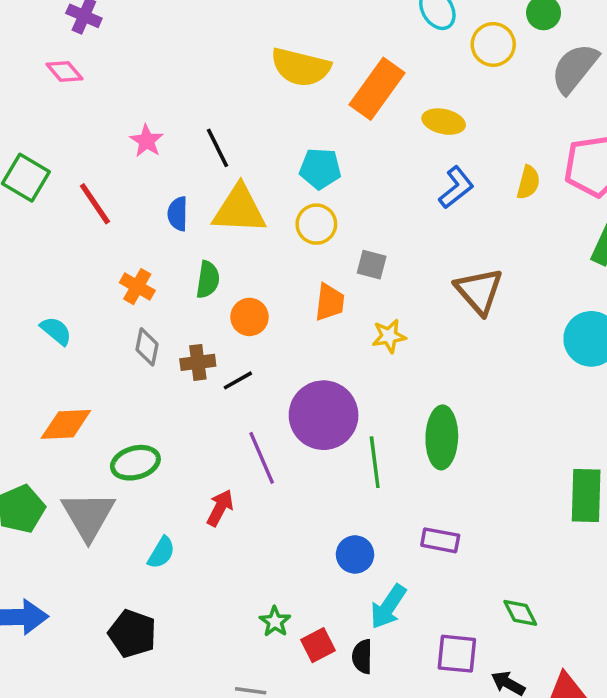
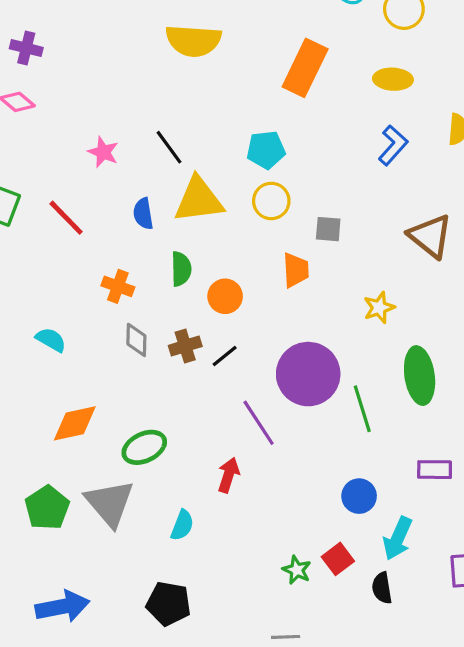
yellow semicircle: (301, 67) -> (193, 41), moved
yellow ellipse: (444, 122) -> (393, 79), moved
yellow star: (389, 336) -> (379, 308), moved
red square: (318, 645) -> (338, 559), moved

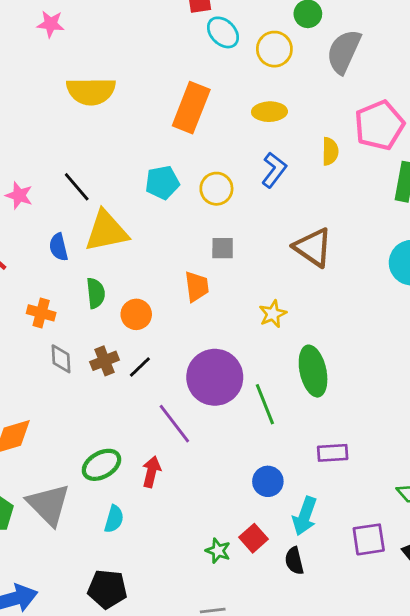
yellow circle: (271, 201) -> (216, 189), moved
green ellipse: (144, 447) -> (101, 465), moved

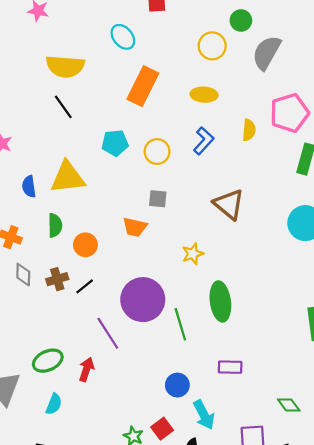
cyan ellipse: (223, 32) -> (123, 37), moved
black line: (77, 187) -> (63, 107), moved
orange trapezoid: (197, 287) -> (135, 227), turned 105
cyan arrow: (305, 516) -> (204, 415), turned -52

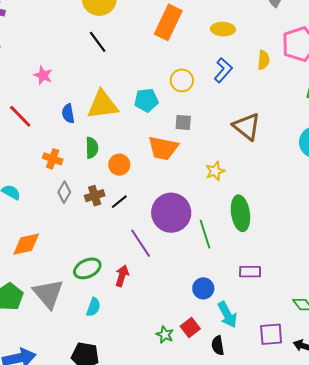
cyan pentagon: (115, 143) -> (146, 100), moved
orange trapezoid: (135, 227) -> (163, 148), size x1.4
gray diamond: (23, 275) -> (64, 192), turned 30

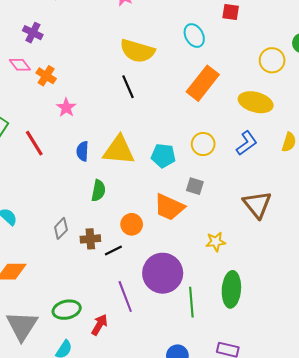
yellow ellipse: (223, 29) -> (256, 102), size x1.4
orange cross: (53, 159) -> (46, 76), moved
orange circle: (119, 165) -> (132, 224), moved

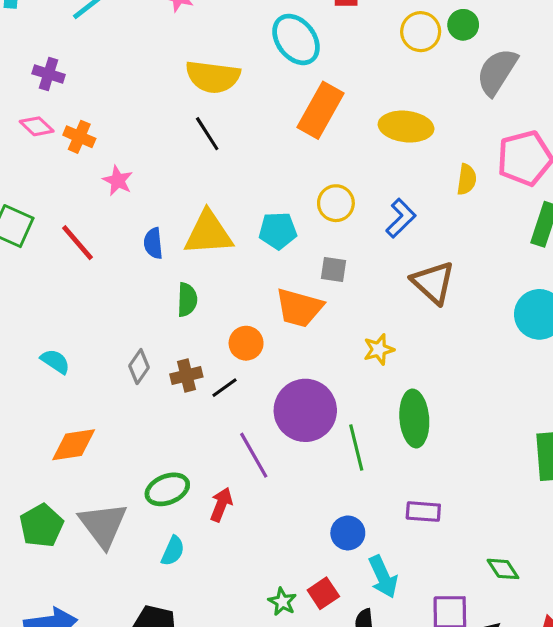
cyan ellipse: (194, 36) -> (296, 39), size x1.4
yellow circle: (272, 60) -> (421, 32), moved
blue L-shape: (247, 143) -> (401, 218), moved

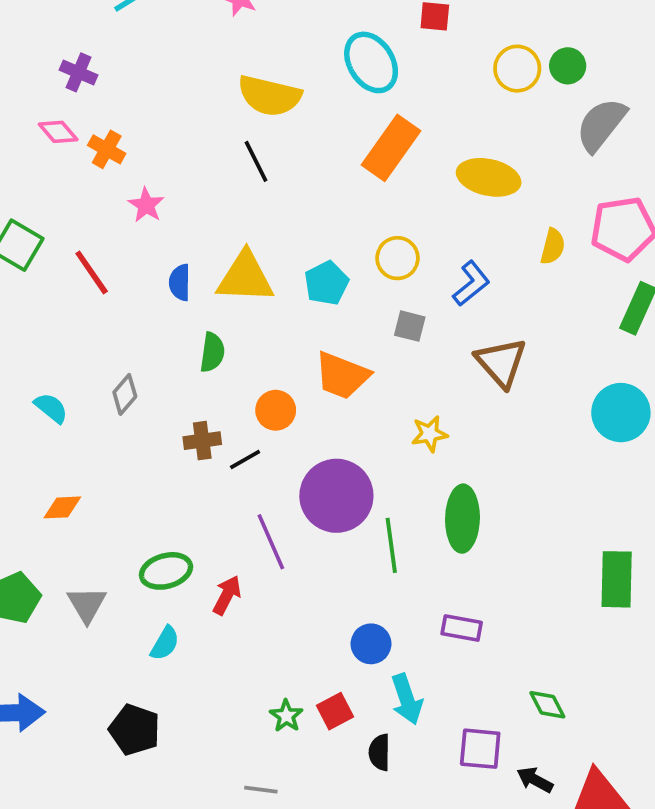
cyan pentagon: (278, 231) -> (326, 283), turned -30
gray square: (334, 269) -> (410, 326), moved
gray diamond: (139, 367) -> (125, 394), moved
orange diamond: (74, 445) -> (62, 507), size x0.7
gray triangle: (103, 525) -> (87, 604), size x0.7

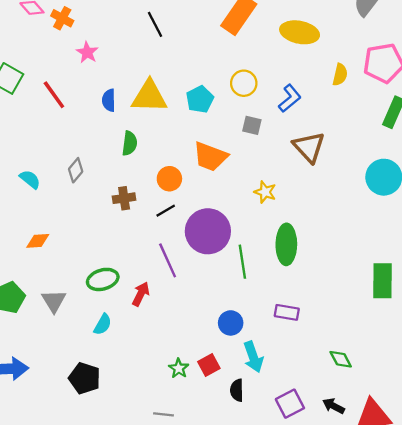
yellow star: (429, 434) -> (265, 192), turned 30
black line: (245, 459) -> (166, 211), moved
purple square: (480, 749) -> (290, 404), moved, turned -32

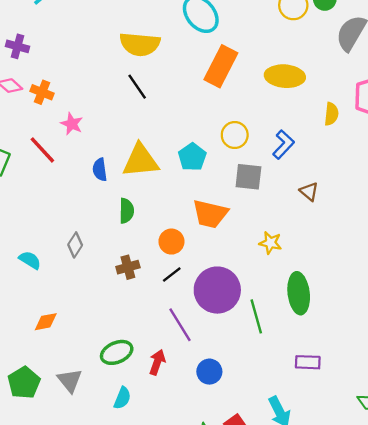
red line: (54, 95) -> (42, 150), moved
gray square: (252, 125) -> (248, 177), size x1.4
brown triangle: (309, 147) -> (309, 192), size x0.6
blue circle: (231, 323) -> (209, 372), moved

